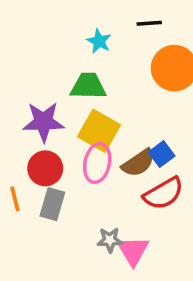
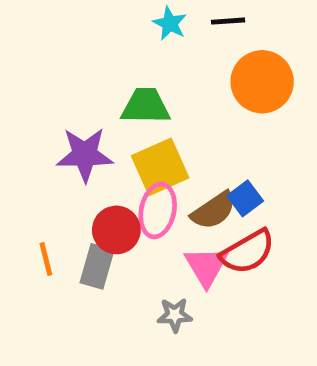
cyan star: (99, 41) -> (170, 23), moved
yellow square: (99, 131) -> (160, 167), turned 36
red circle: (45, 168) -> (116, 230), moved
pink triangle: (133, 251) -> (206, 266), moved

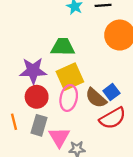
brown semicircle: (214, 210) -> (96, 98), turned 75
red circle: (116, 230) -> (37, 97), moved
pink triangle: (206, 266) -> (59, 137), moved

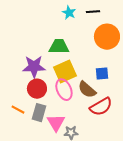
blue square: (111, 92) -> (102, 74), moved, turned 32
pink ellipse: (69, 98) -> (64, 90), turned -35
orange line: (14, 122) -> (18, 110), turned -48

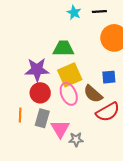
orange line: (18, 110) -> (20, 115), turned 64

